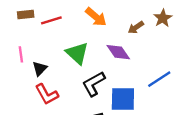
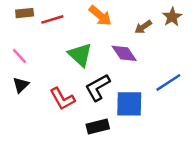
pink line: (21, 54) -> (20, 56), turned -35
black triangle: (40, 68) -> (21, 85), moved
red L-shape: (47, 94) -> (62, 99), moved

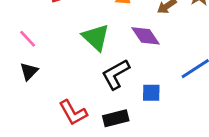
red L-shape: (62, 99) -> (73, 113), moved
blue square: (129, 104) -> (151, 93), size x0.6

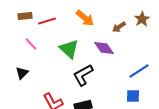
pink line: (28, 39) -> (31, 44), moved
blue square: (151, 93) -> (133, 96), moved

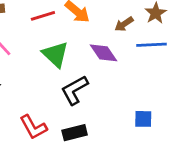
red line: (47, 21) -> (43, 16), moved
blue line: (139, 71) -> (151, 45), moved, turned 30

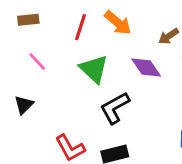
red line: (43, 16) -> (80, 27), turned -55

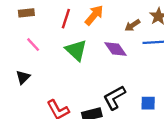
orange arrow: (118, 23) -> (94, 15), turned -90
black L-shape: (115, 108) -> (114, 98), moved

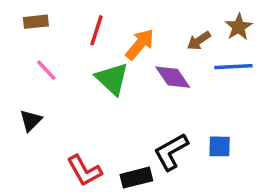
orange arrow: (94, 15) -> (140, 44), moved
blue square: (148, 103) -> (220, 146), moved

